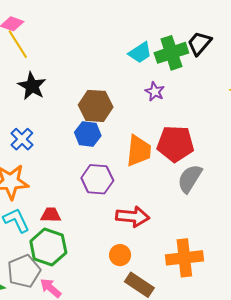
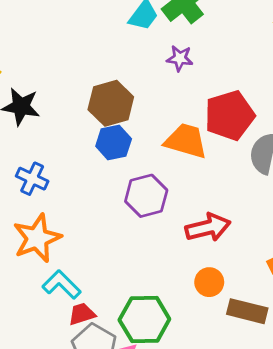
orange trapezoid: (139, 151) -> (186, 141), turned -60
red trapezoid: (51, 215) -> (82, 314), moved
green hexagon: (48, 247) -> (144, 319), moved

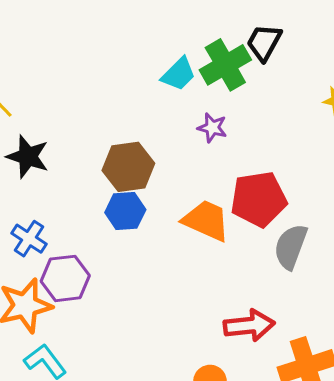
purple hexagon: (146, 196) -> (65, 278), moved
red arrow: (208, 228) -> (249, 325), moved

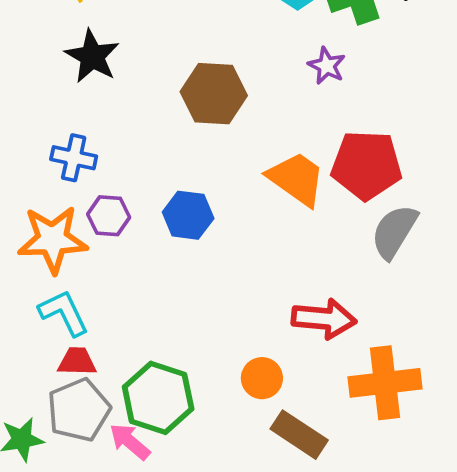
blue hexagon: (125, 211) -> (188, 215), moved
blue cross: (29, 239) -> (74, 158), turned -32
purple hexagon: (65, 278) -> (109, 216), size x0.7

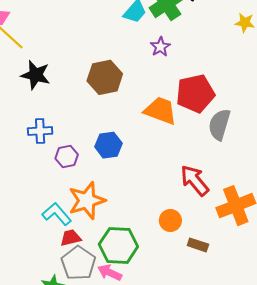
purple star: (327, 66) -> (160, 47), turned 30
orange star: (53, 239) -> (87, 201), moved
red arrow: (324, 319) -> (195, 180), turned -120
brown rectangle: (299, 435) -> (198, 245), size x0.7

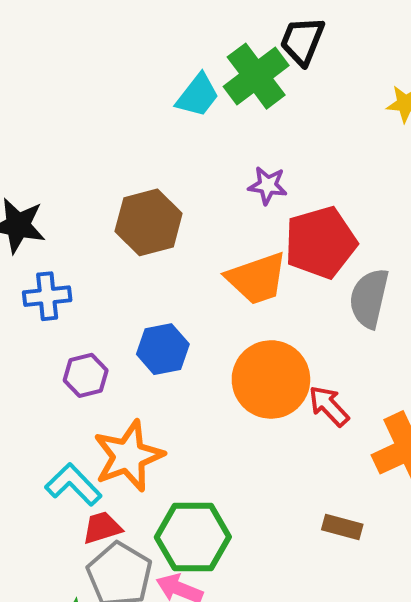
purple star: (160, 47) -> (268, 185), moved, turned -30
orange trapezoid: (160, 111) -> (257, 279), turned 144
blue cross: (40, 131) -> (47, 296), moved
red arrow: (195, 180) -> (329, 406), size x0.7
orange circle: (170, 220) -> (271, 379), moved, size x1.8

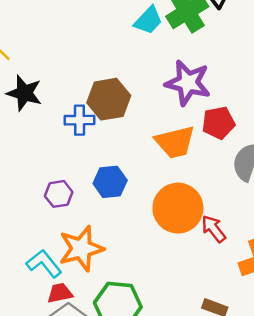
purple star: (268, 185) -> (188, 83), size x1.8
red pentagon: (321, 242) -> (218, 123), size x0.7
blue cross: (47, 296) -> (79, 120), moved

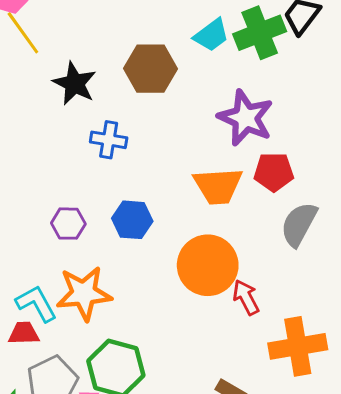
black star: (24, 93) -> (75, 83), moved
brown hexagon: (109, 99) -> (150, 69), moved
red trapezoid: (60, 293) -> (24, 333), moved

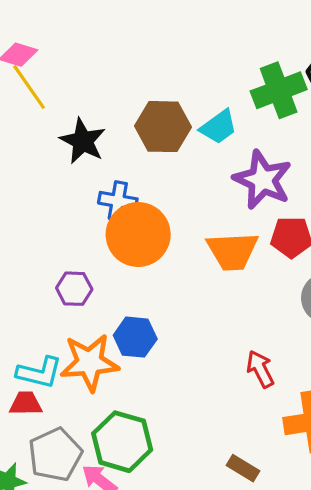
cyan trapezoid: (211, 35) -> (219, 127), moved
blue hexagon: (132, 220) -> (135, 337), moved
orange circle: (208, 265) -> (138, 235), moved
cyan L-shape: (36, 304) -> (39, 373), turned 132

